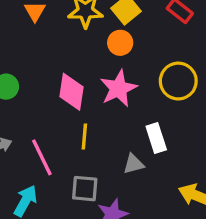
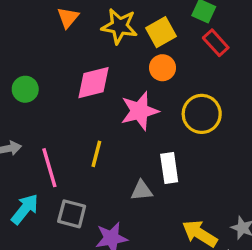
orange circle: (120, 43) -> (162, 68), moved
pink diamond: (72, 92) -> (93, 83), moved, turned 57
gray square: (85, 189) -> (72, 214), moved

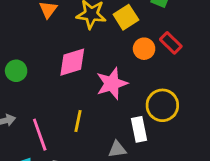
red rectangle: (216, 43) -> (171, 43), moved
orange circle: (162, 68) -> (144, 49), moved
yellow circle: (202, 114) -> (162, 105), moved

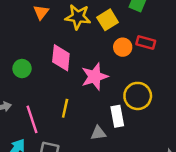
red rectangle: (171, 43) -> (146, 43), turned -30
pink diamond: (72, 62) -> (61, 58), turned -68
green circle: (16, 71) -> (22, 69), moved

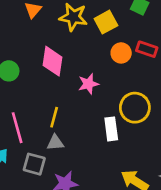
pink star: (95, 77) -> (88, 84), size x0.7
gray triangle: (98, 133) -> (55, 143), moved

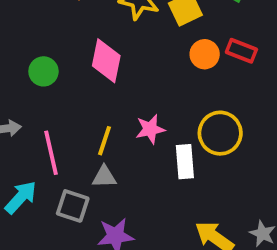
pink star: (88, 84) -> (150, 129), moved

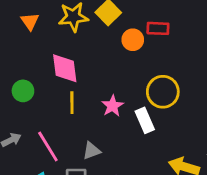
yellow line: (104, 141) -> (72, 103), moved

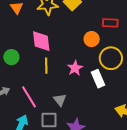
red rectangle: (158, 28) -> (110, 23), moved
orange circle: (133, 40) -> (92, 39), moved
gray triangle: (91, 151) -> (60, 100), turned -48

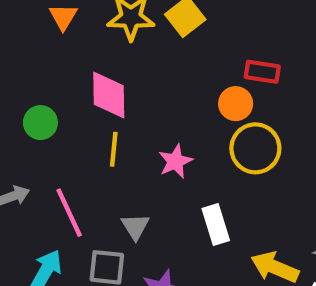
orange circle: (92, 39) -> (236, 104), moved
white rectangle: (98, 79) -> (216, 225), moved

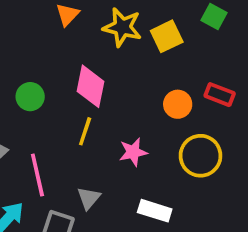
orange circle: (236, 104) -> (178, 104), moved
white rectangle: (216, 225) -> (155, 211), turned -68

